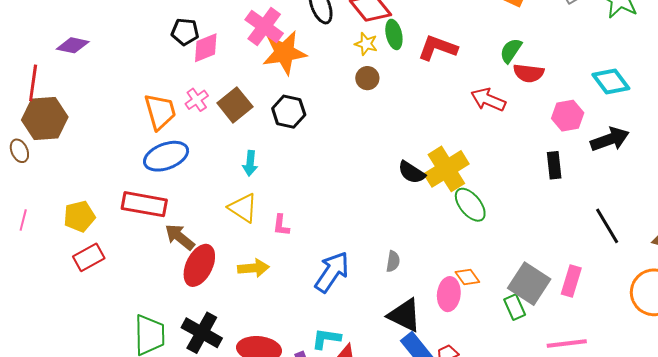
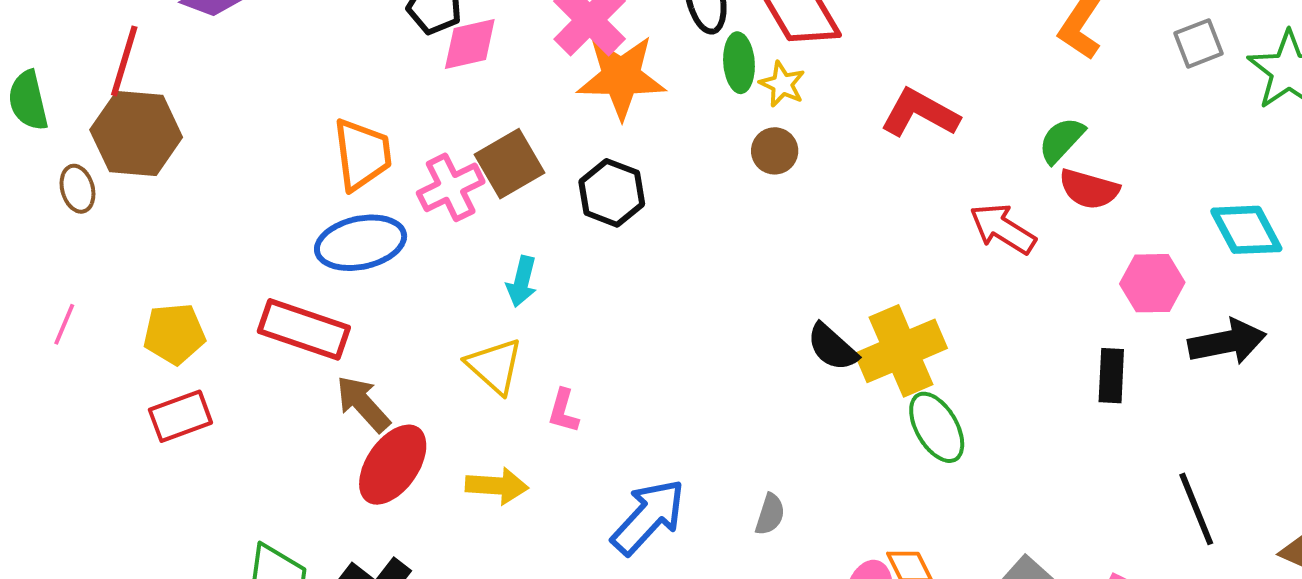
green ellipse: (394, 34) -> (739, 63), moved
pink cross: (197, 100) -> (451, 187), moved, size x1.4

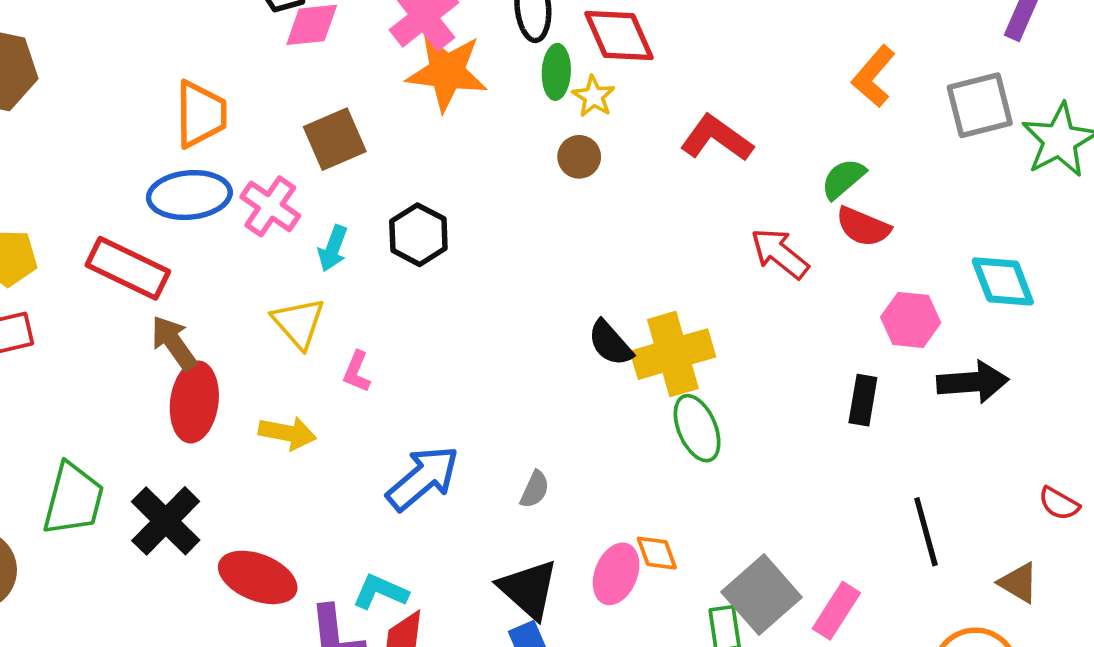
gray square: (1199, 43) -> (980, 105), size x1.5
pink cross: (451, 187) -> (270, 206), moved, turned -36
black hexagon: (612, 193) -> (418, 235), moved
red ellipse: (393, 465) -> (194, 402), turned -34

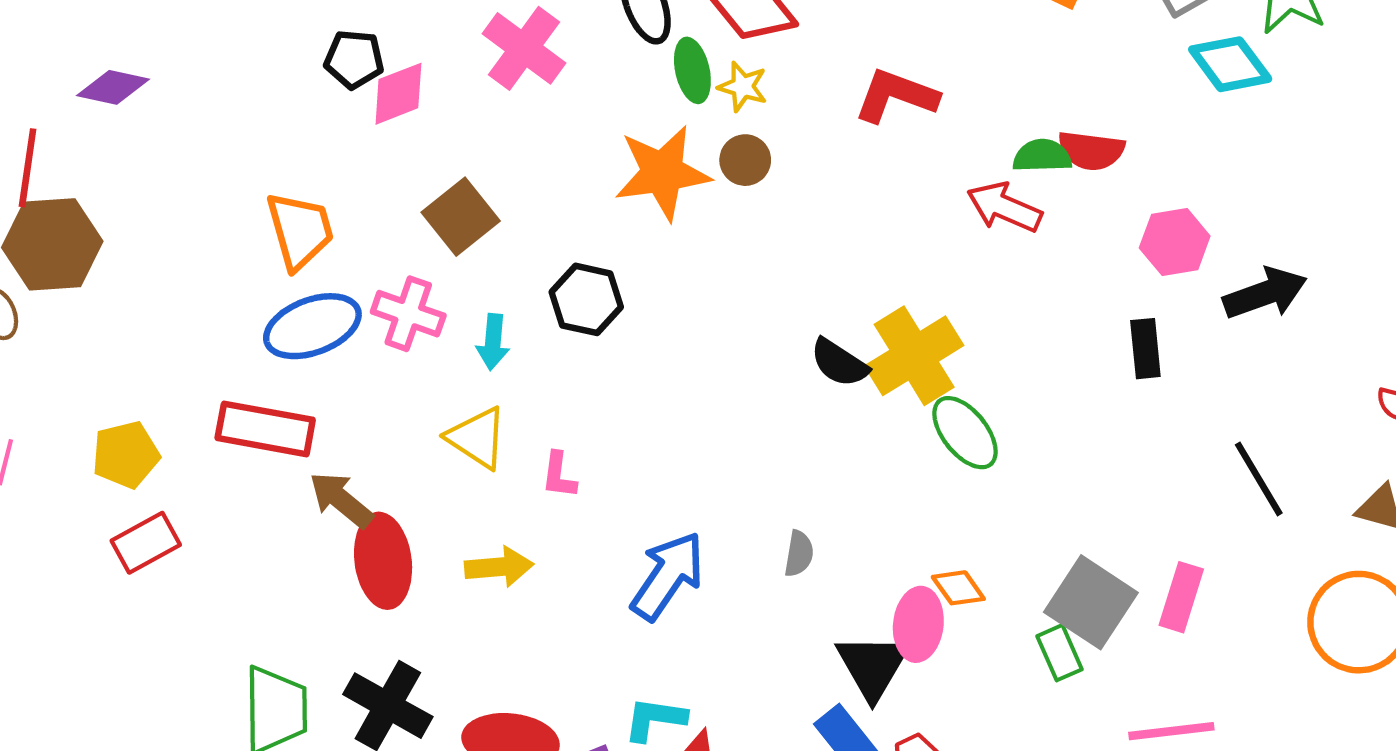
orange star: (447, 72) -> (662, 173), moved
green semicircle: (843, 179) -> (1042, 156), moved, turned 54
cyan diamond: (1003, 281) -> (1230, 64), moved
black triangle: (528, 589) -> (873, 666), moved, turned 34

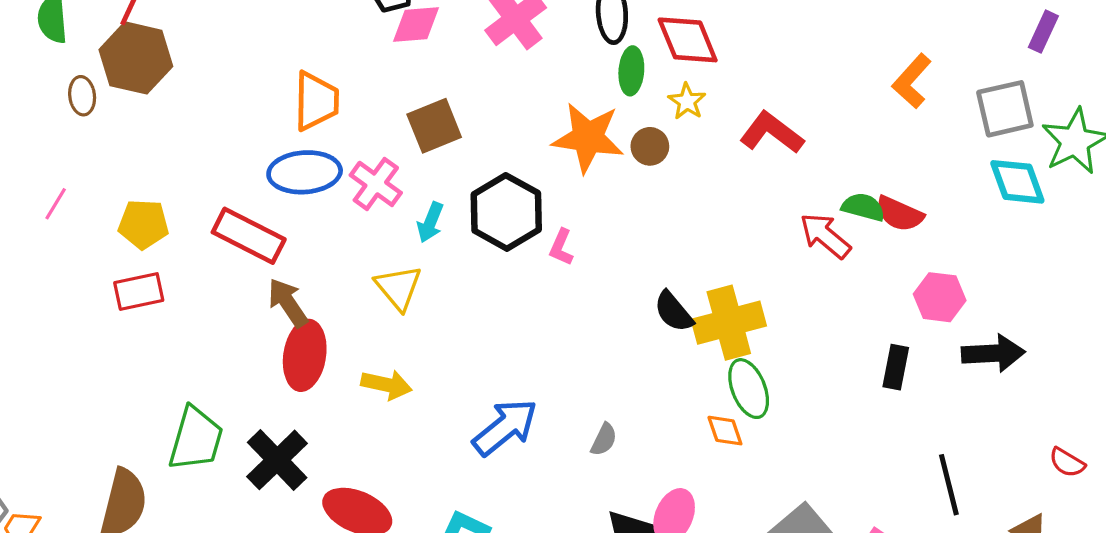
yellow star: (743, 87) -> (687, 101), moved
black hexagon: (586, 299) -> (506, 212), size x1.4
pink L-shape: (559, 475) -> (561, 247), moved
orange diamond: (958, 588) -> (725, 431), moved

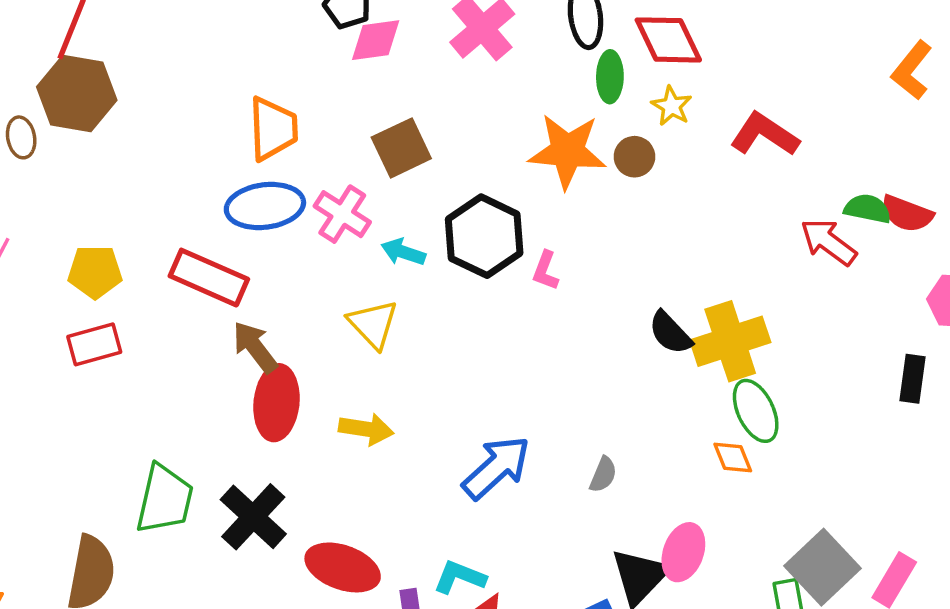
cyan arrow: (430, 222) -> (403, 252), turned 90

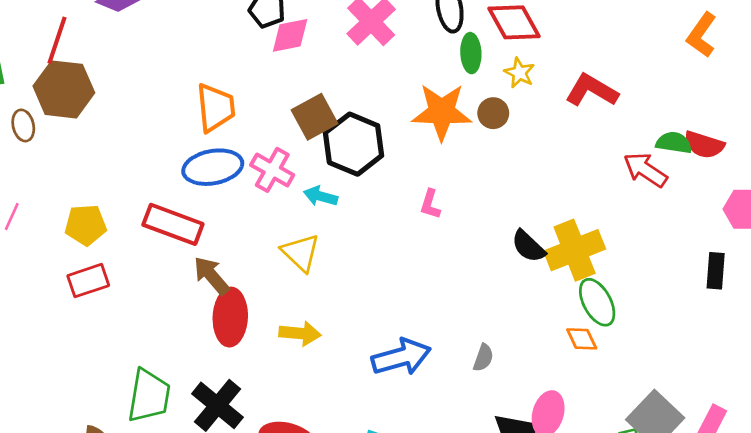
black hexagon: (484, 236) -> (354, 144), moved
blue arrow: (496, 468) -> (401, 357), turned 30

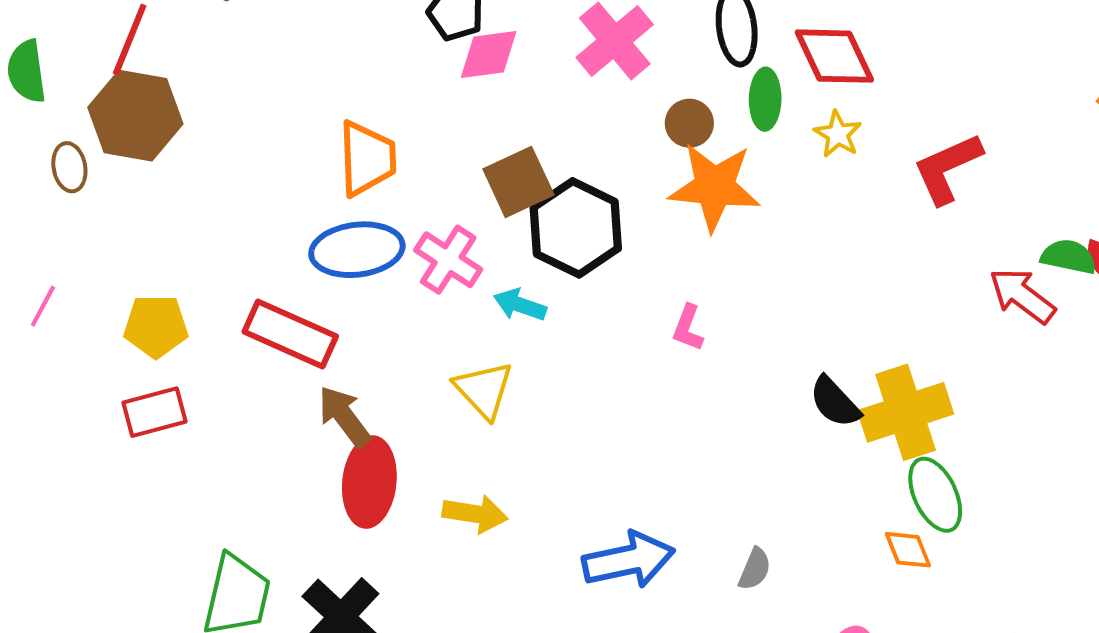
red L-shape: (592, 90) -> (947, 168), turned -58
brown circle: (493, 113) -> (689, 123), moved

